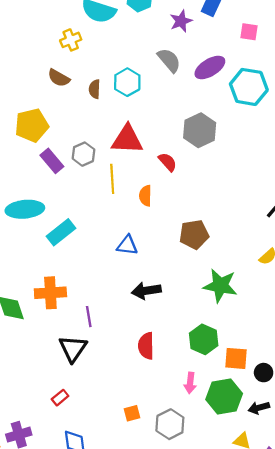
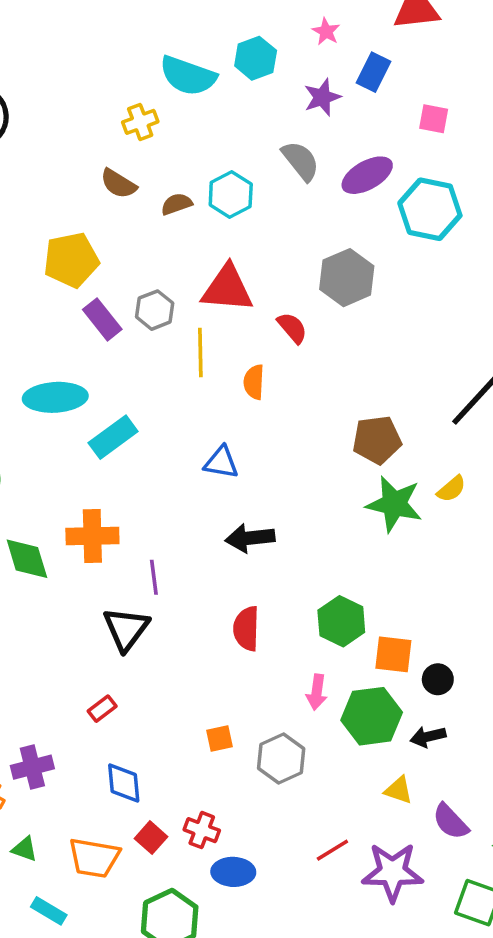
brown semicircle: (95, 89) -> (177, 204), turned 66
brown pentagon: (194, 235) -> (377, 440), moved
green star: (220, 286) -> (394, 504), moved

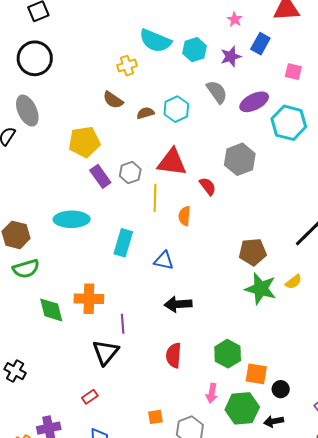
cyan hexagon: (256, 58) -> (195, 50), moved
cyan rectangle: (113, 437) -> (123, 243), moved, turned -40

